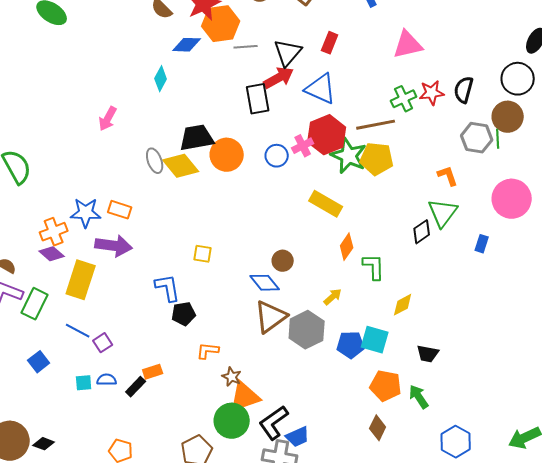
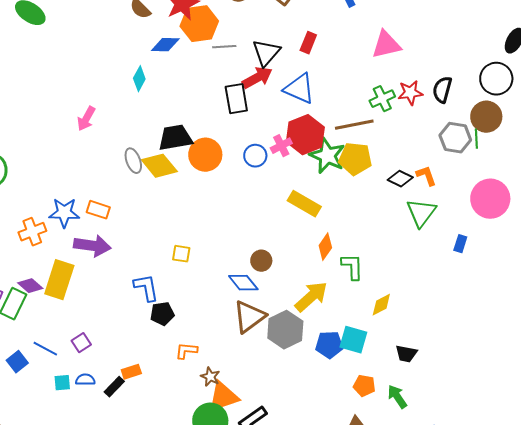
black diamond: (422, 232) -> (400, 179), moved, turned 60
purple diamond: (52, 254) -> (30, 286), moved
yellow arrow: (333, 297) -> (311, 297), size x1.8
blue line: (78, 331) -> (45, 349), moved
orange pentagon: (386, 386) -> (364, 386), size x0.7

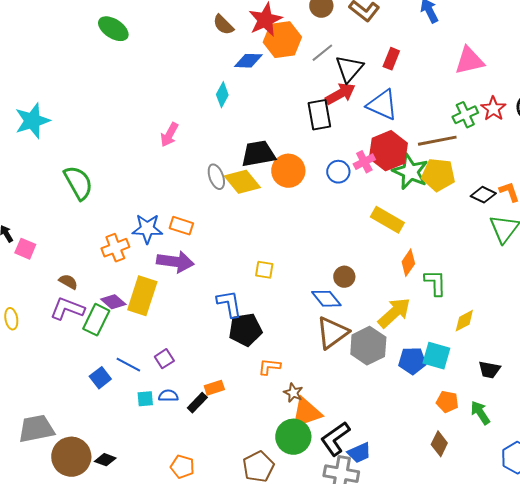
gray line: (224, 47) -> (322, 53), moved, turned -35
red star: (410, 93) -> (493, 109), turned -30
black pentagon: (162, 314) -> (245, 330), size x1.4

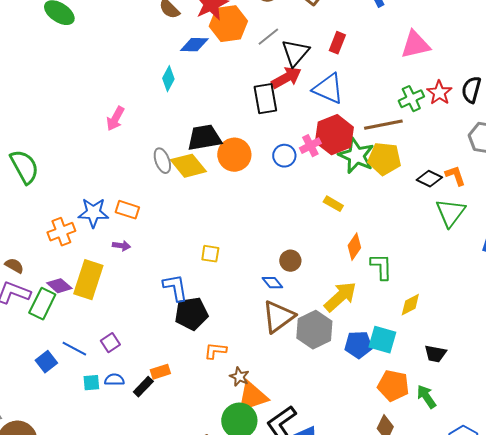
yellow rectangle: (387, 220) -> (333, 204), size x0.6
purple arrow: (175, 262) -> (121, 246), size x0.5
blue diamond: (326, 299) -> (272, 283), size x0.7
orange pentagon: (447, 402) -> (393, 386), size x1.4

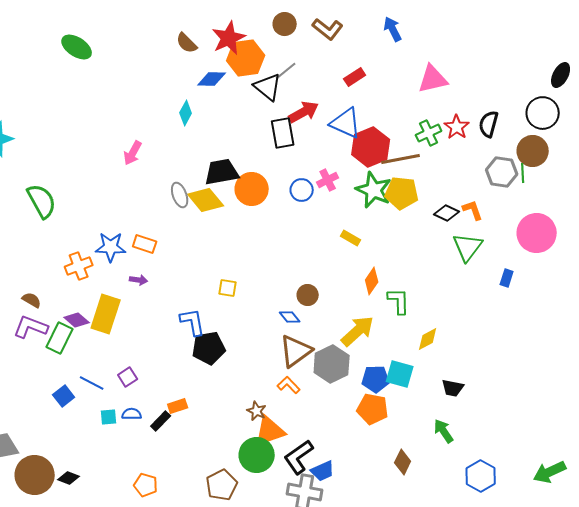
red rectangle: (337, 43) -> (355, 77), turned 35
black triangle: (295, 53) -> (268, 87), moved, turned -32
red hexagon: (334, 135) -> (371, 147), moved
orange L-shape: (215, 351) -> (289, 385), moved, turned 40
orange pentagon: (393, 386) -> (373, 409), moved

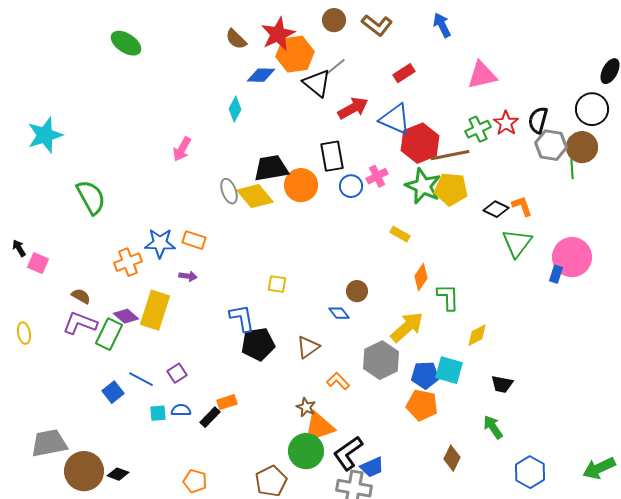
black rectangle: (283, 133) -> (332, 156), moved
gray hexagon: (502, 172) -> (551, 145), moved
pink circle: (537, 233) -> (572, 257), moved
brown triangle: (296, 351) -> (308, 347), moved, size x0.7

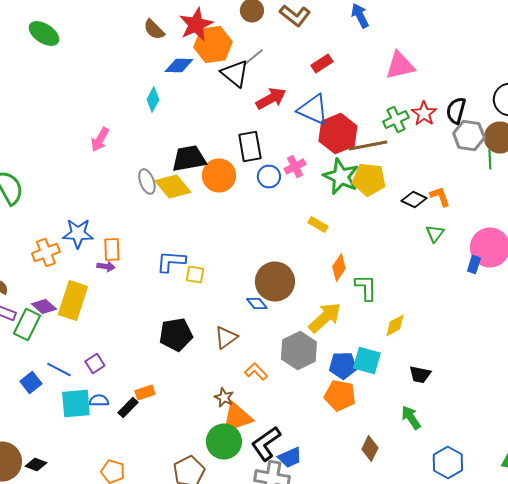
orange rectangle: (194, 240) -> (112, 250), moved, turned 70
green triangle: (517, 243) -> (435, 234), size x0.6
brown circle: (357, 291) -> (275, 282), size x1.8
blue L-shape: (242, 318) -> (171, 262), moved, turned -76
cyan square: (158, 413) -> (76, 404), size x1.8

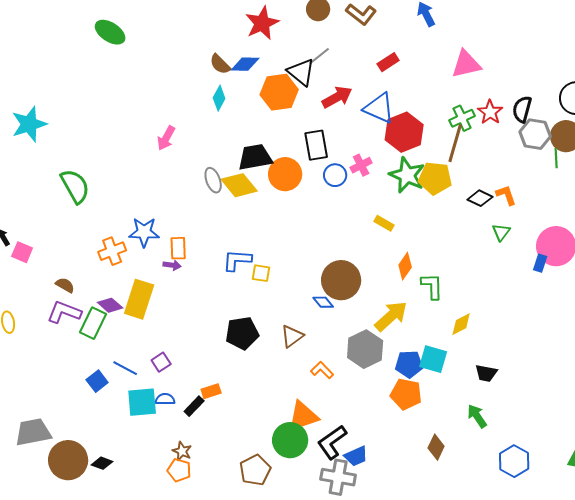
brown semicircle: (154, 30) -> (220, 64), moved
orange hexagon: (213, 44) -> (279, 92), moved
brown line: (368, 146) -> (455, 143), moved, turned -63
brown star: (224, 398) -> (182, 451), moved

